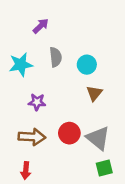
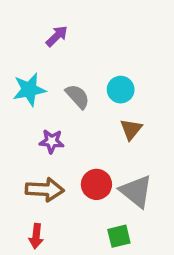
gray semicircle: (56, 57) -> (78, 96), moved, turned -36
green square: (104, 168) -> (119, 236), moved

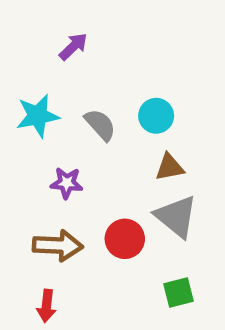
brown triangle: (131, 129) -> (170, 167), turned 40
gray triangle: (136, 191) -> (176, 216), moved
green square: (119, 236) -> (178, 292), moved

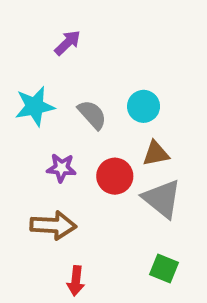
red circle: (125, 239) -> (115, 176), moved
green square: (178, 292) -> (164, 268), turned 36
red arrow: (47, 306) -> (76, 281), moved

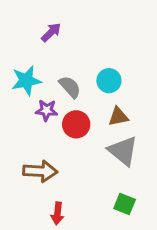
purple star: (61, 168) -> (46, 110), moved
red circle: (115, 176) -> (76, 124), moved

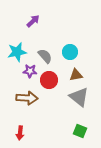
brown arrow: (40, 171) -> (27, 98), moved
red arrow: (57, 213) -> (20, 133), moved

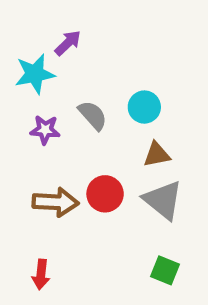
cyan star: (17, 52) -> (35, 74), moved
purple star: (30, 71) -> (45, 130), moved
red circle: (49, 80) -> (105, 194), moved

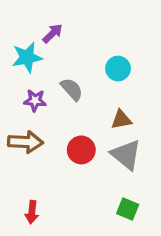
cyan circle: (144, 107) -> (118, 69), moved
brown arrow: (55, 202) -> (25, 142), moved

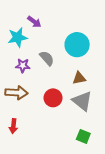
purple arrow: (53, 33) -> (34, 22), turned 80
cyan circle: (118, 69) -> (77, 45), size x1.5
red arrow: (32, 212) -> (13, 126), moved

